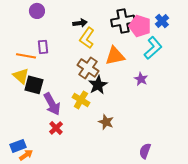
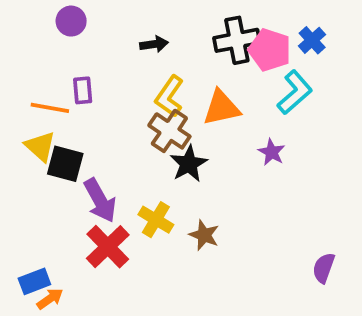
yellow L-shape: (87, 38) -> (169, 96), moved
yellow cross: (81, 100) -> (156, 220), moved
red cross: (56, 128) -> (108, 247), size x1.6
purple semicircle: (145, 151) -> (324, 268), moved

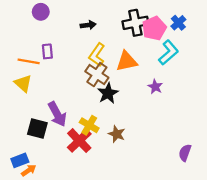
pink pentagon: (270, 50) -> (154, 28), turned 30
black square: (65, 164) -> (37, 129), moved
red cross: (108, 247) -> (79, 141), moved

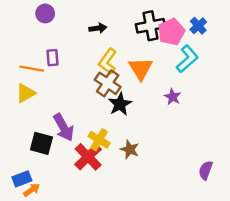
orange triangle: (127, 61) -> (141, 69), turned -50
yellow triangle: (23, 83) -> (26, 93), turned 48

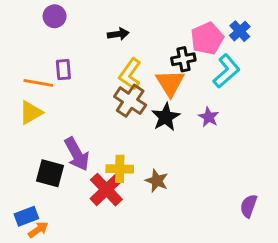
black cross: (151, 26) -> (183, 59), moved, size x0.7
black star: (120, 104) -> (166, 117), moved
yellow cross: (99, 140) -> (120, 169), turned -30

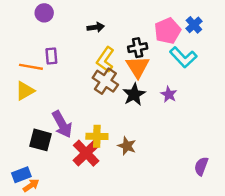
black cross: (183, 59) -> (138, 48), moved
cyan L-shape: (226, 71) -> (183, 57), turned 88

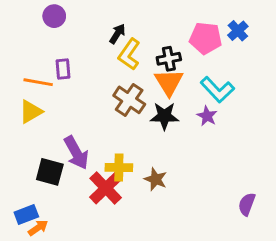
black arrow: (96, 27) -> (117, 34), turned -49
pink pentagon: (168, 31) -> (206, 38), turned 30
cyan L-shape: (183, 57) -> (217, 90), moved
yellow L-shape: (105, 60) -> (129, 54), moved
black star: (134, 94) -> (164, 116), turned 30

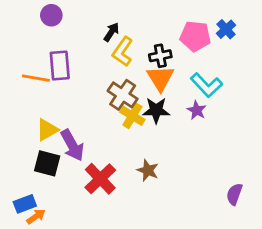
purple rectangle: (63, 69) -> (60, 66), size x1.5
yellow triangle: (31, 112) -> (47, 130), moved
yellow cross: (119, 167) -> (132, 116), moved, turned 30

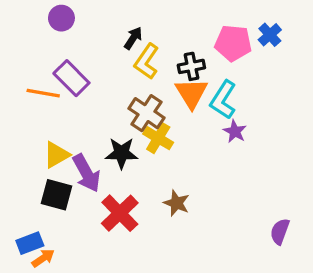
purple rectangle: (60, 66) -> (71, 78), turned -40
cyan L-shape: (206, 85) -> (223, 100), moved, turned 76
black star: (156, 110) -> (121, 153), moved

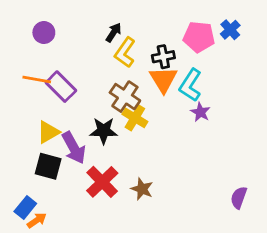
purple circle: (61, 18) -> (44, 33), moved
purple rectangle: (71, 78) -> (61, 87), moved
brown star: (176, 203) -> (142, 189), moved
blue rectangle: (30, 243) -> (25, 208), turned -30

